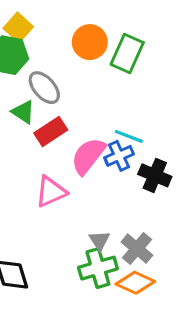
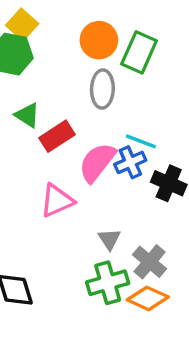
gray ellipse: (44, 88) -> (102, 89), moved, turned 44
gray triangle: (100, 240) -> (109, 239), moved

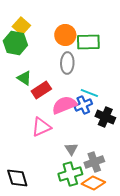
green rectangle: (139, 52) -> (88, 42), turned 65
pink semicircle: (97, 162) -> (64, 105), turned 30
gray cross: (150, 262) -> (94, 162), turned 30

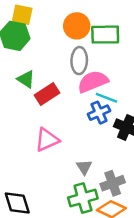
yellow square: (21, 26) -> (22, 15), turned -30
pink semicircle: (64, 105) -> (93, 82), moved

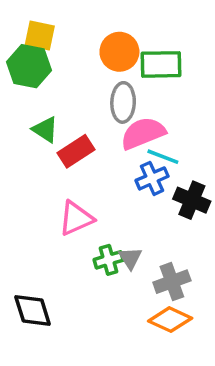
green cross: (83, 198) -> (109, 260), moved, size x0.7

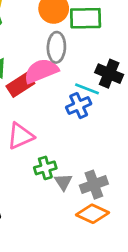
pink semicircle: (143, 133) -> (41, 71), moved
black cross: (192, 200) -> (109, 74), moved
gray triangle: (130, 258) -> (63, 182), moved

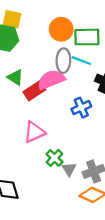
cyan line: (87, 89) -> (81, 61), moved
green cross: (45, 168) -> (54, 158), turned -30

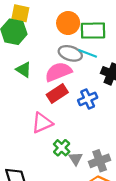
gray ellipse: (63, 61) -> (70, 53), turned -75
red rectangle: (34, 91) -> (57, 94), moved

